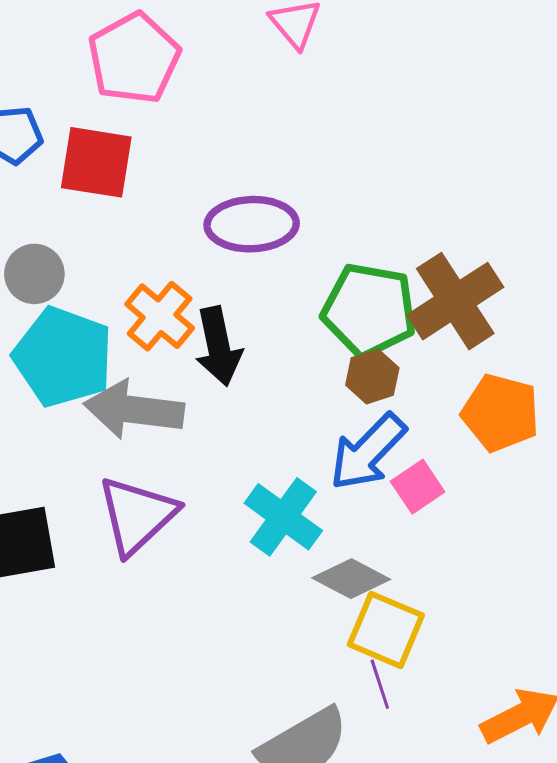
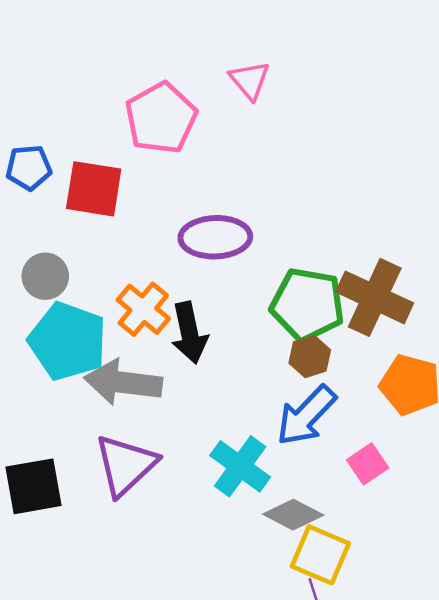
pink pentagon: (134, 58) -> (161, 118), moved
brown cross: (455, 301) -> (375, 297), turned -32
pink square: (418, 487) -> (368, 464), moved

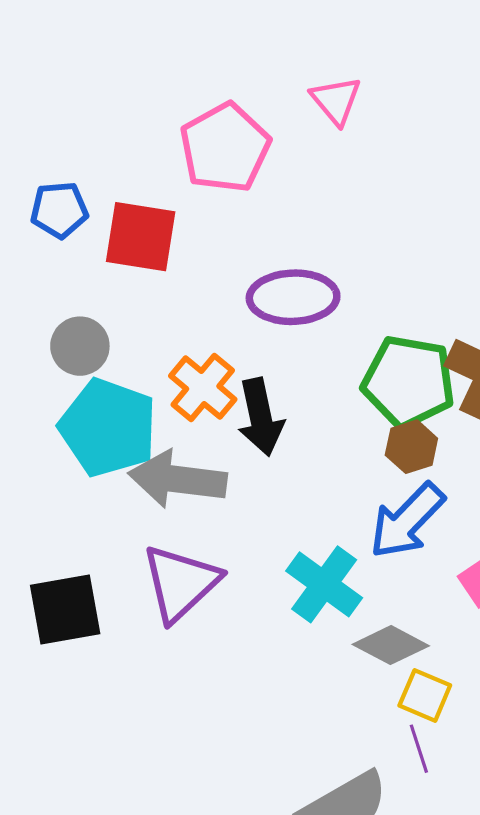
yellow square: (320, 555) -> (425, 695), size x0.7

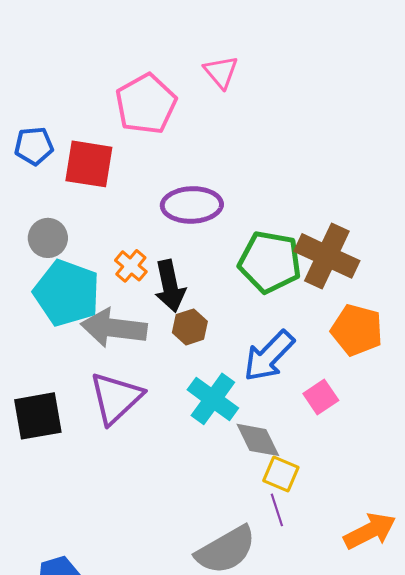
orange cross: (203, 388) -> (131, 266), size x0.7
brown hexagon: (411, 447) -> (190, 327), moved
gray diamond: (391, 645) -> (258, 440), turned 36

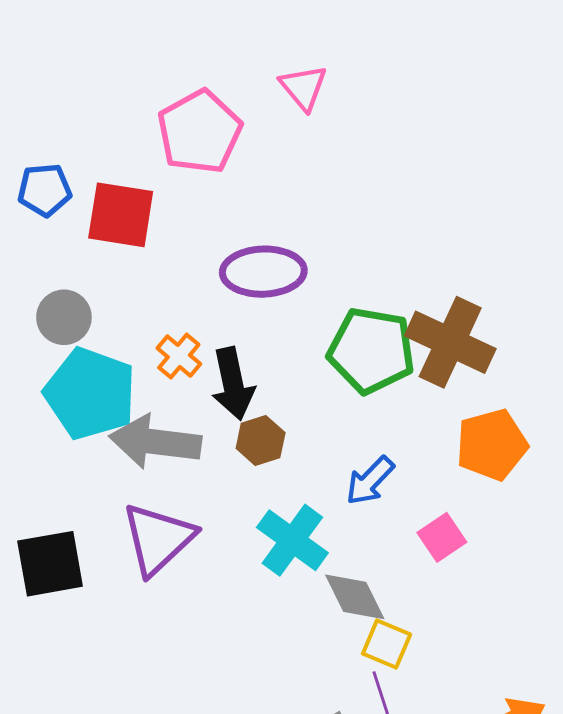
orange pentagon: (357, 330) -> (492, 445), turned -30
blue arrow: (269, 356) -> (370, 481), size x0.7

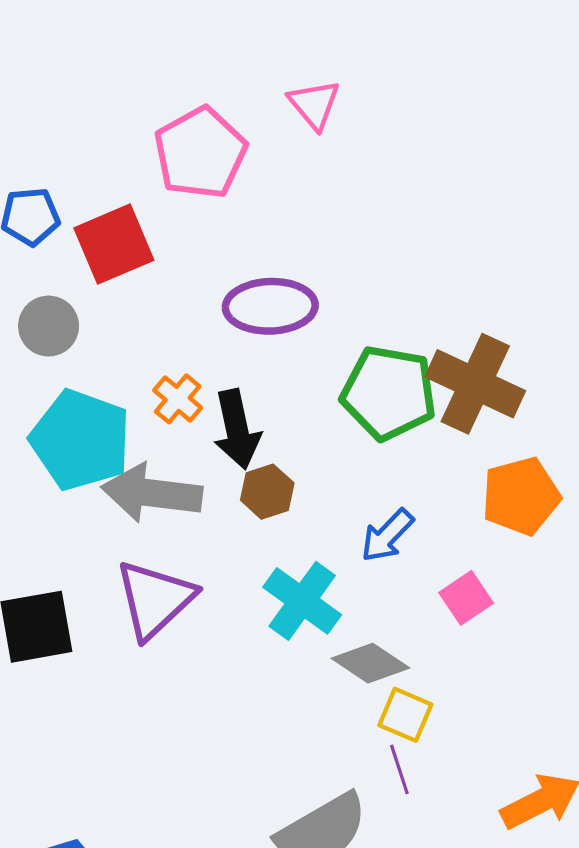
red square: (121, 215) -> (114, 244), turned -32
gray circle: (64, 317) -> (49, 326), moved
gray diamond: (355, 597) -> (370, 663), turned -30

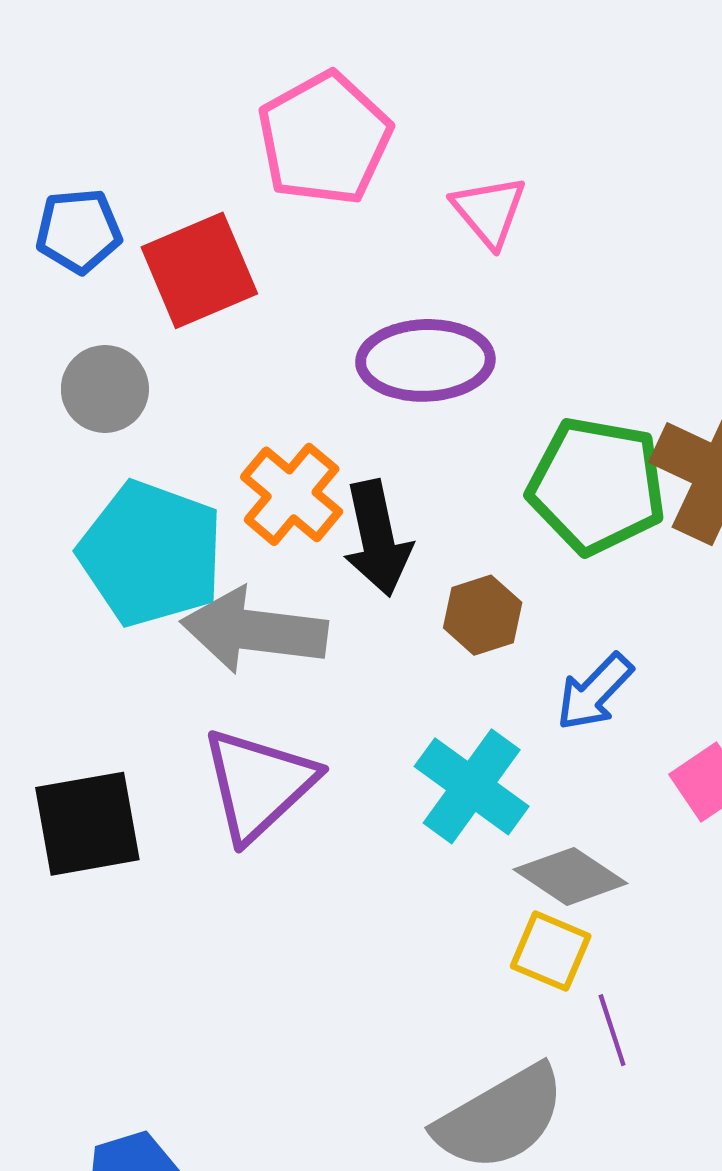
pink triangle: (314, 104) -> (489, 211), moved
orange cross: (178, 399) -> (292, 494), size x1.4
brown hexagon: (267, 492) -> (483, 615), moved
yellow square: (405, 715) -> (551, 951), moved

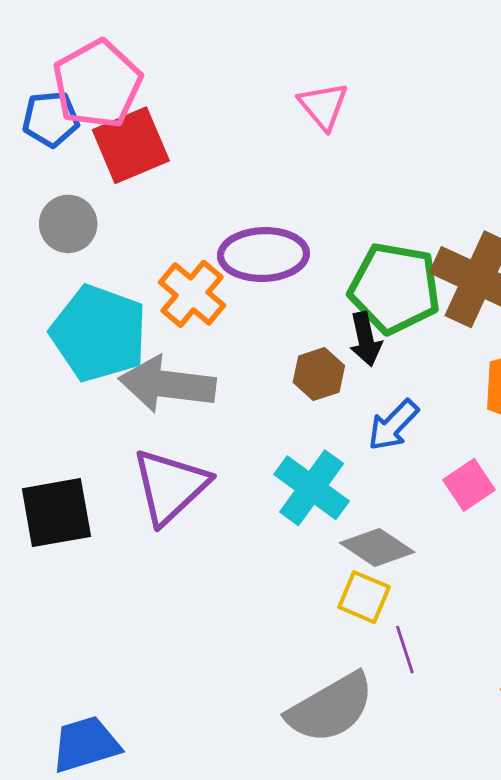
pink pentagon: (324, 139) -> (97, 84), moved
purple ellipse: (425, 360) -> (263, 255), moved
black arrow: (377, 538) -> (366, 339), moved, size x0.7

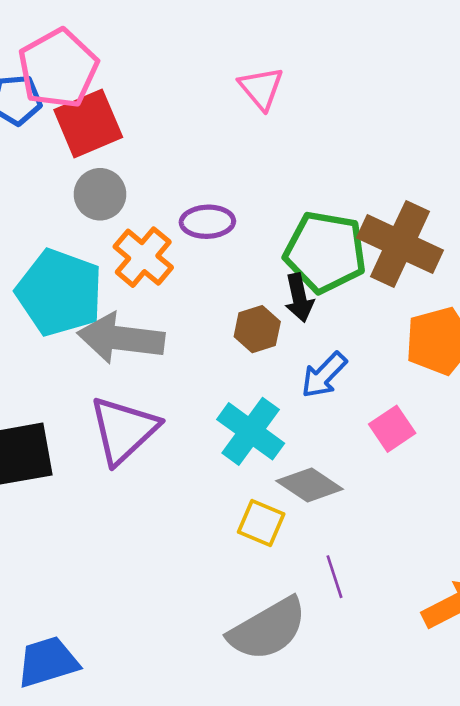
gray circle: (68, 224) -> (100, 194), moved
purple ellipse: (263, 255) -> (207, 222), size x0.7
yellow square: (364, 597) -> (261, 523), moved

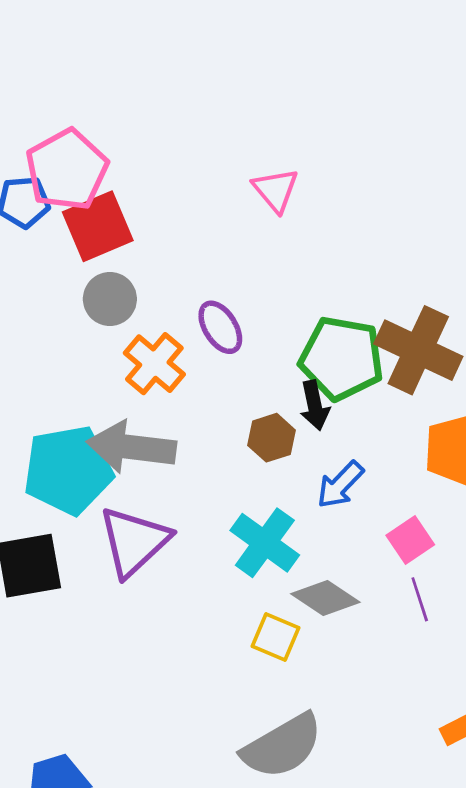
purple ellipse: (207, 222) -> (220, 327), turned 60
cyan pentagon: (59, 292) -> (68, 470), moved, turned -30
purple line: (334, 577) -> (420, 599), moved

